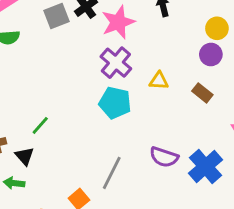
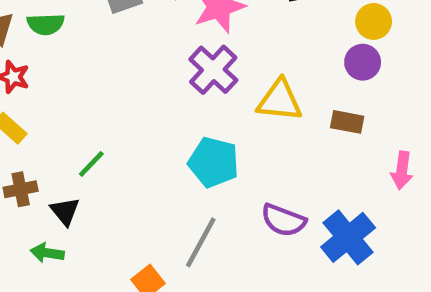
yellow triangle: (159, 81) -> (280, 101), size x1.5
brown rectangle: (202, 93) -> (347, 122), turned -30
cyan pentagon: (115, 103) -> (214, 162), moved

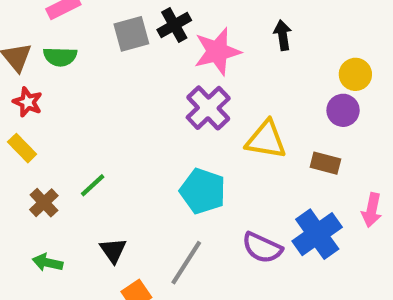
brown cross: (21, 189) -> (44, 203), moved, turned -36
black triangle: (65, 211) -> (113, 250), moved
blue cross: (348, 237) -> (317, 234), moved

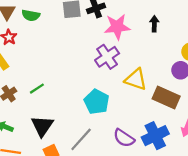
brown rectangle: (325, 163) -> (166, 98), size x1.6
black triangle: (113, 250) -> (42, 126), size x1.5

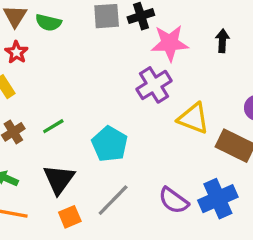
cyan pentagon: (97, 102) -> (110, 144), moved

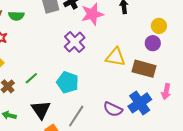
purple cross: (154, 85) -> (75, 42), moved

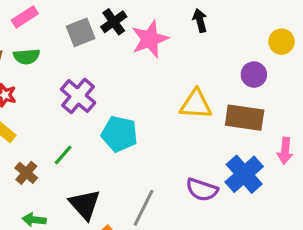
yellow circle: (159, 26) -> (282, 42), moved
purple cross: (75, 42) -> (78, 96), moved
cyan pentagon: (68, 82) -> (119, 134), moved

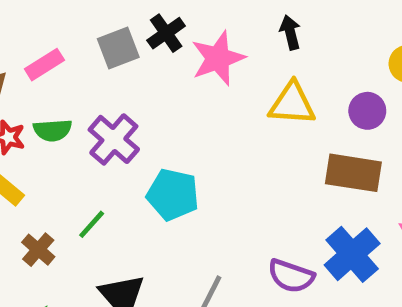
pink rectangle: (25, 17) -> (44, 65), moved
green semicircle: (27, 57) -> (53, 130), moved
yellow triangle: (196, 104) -> (292, 104), moved

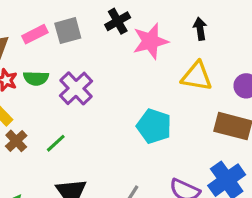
gray square: (118, 48) -> (68, 31), moved
cyan pentagon: (173, 195) -> (154, 126), moved
brown cross: (38, 250) -> (16, 141), moved

